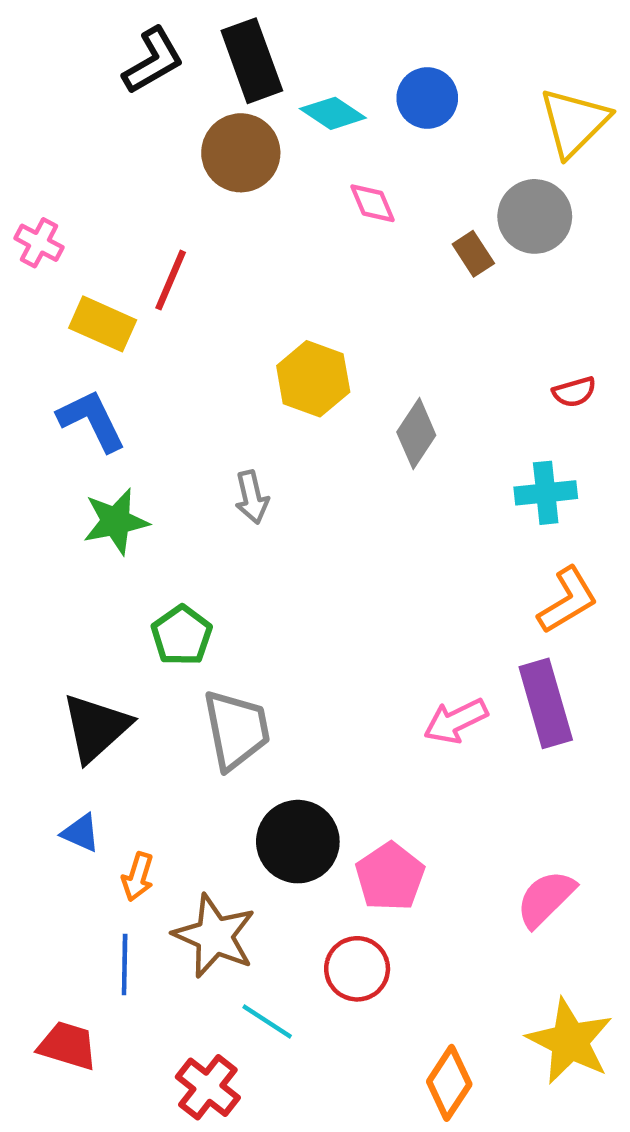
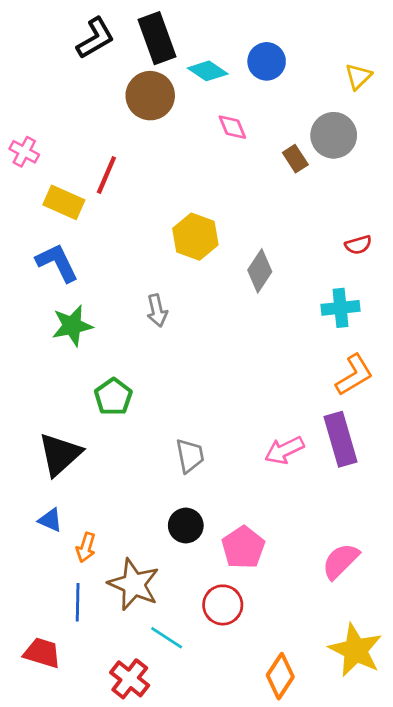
yellow triangle: (574, 122) -> (358, 76), size x0.6
gray trapezoid: (236, 730) -> (190, 456), moved, size x0.7
black circle: (298, 842) -> (186, 526), size x0.7

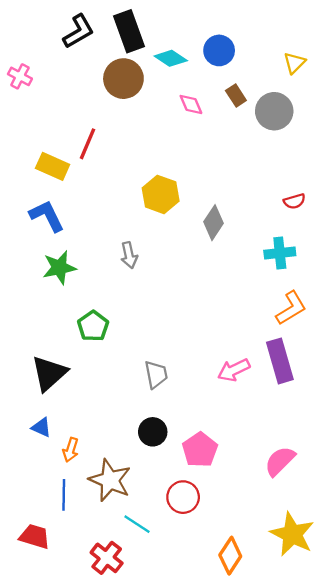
pink cross: (24, 152) -> (20, 76), moved
brown rectangle: (295, 159) -> (236, 95), moved

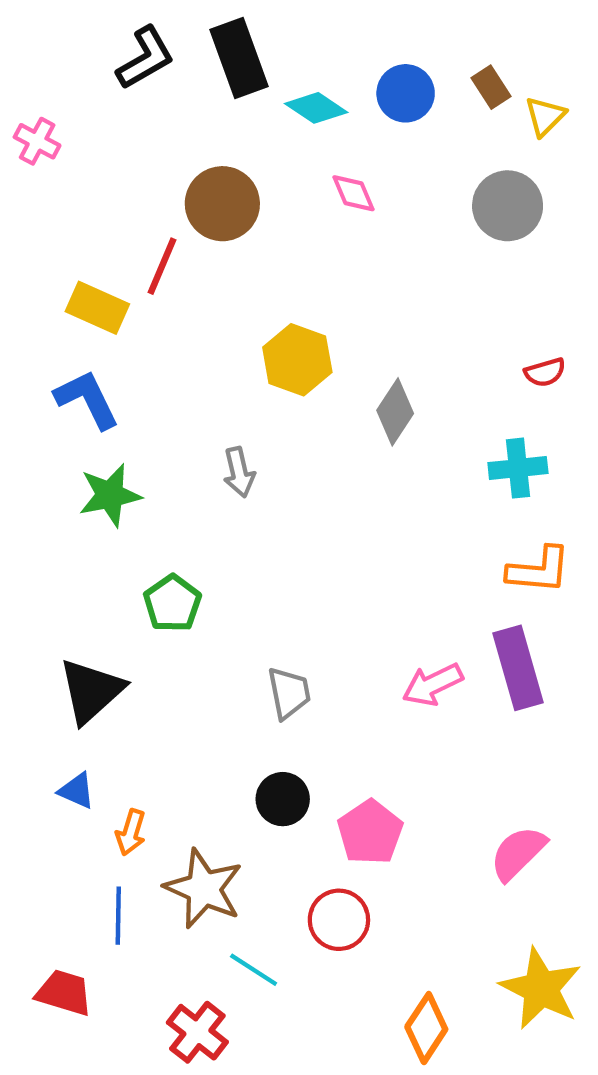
brown circle: (123, 79) -> (222, 204), moved
brown rectangle: (236, 95) -> (491, 87), moved
orange L-shape: (291, 308) -> (539, 570), turned 36

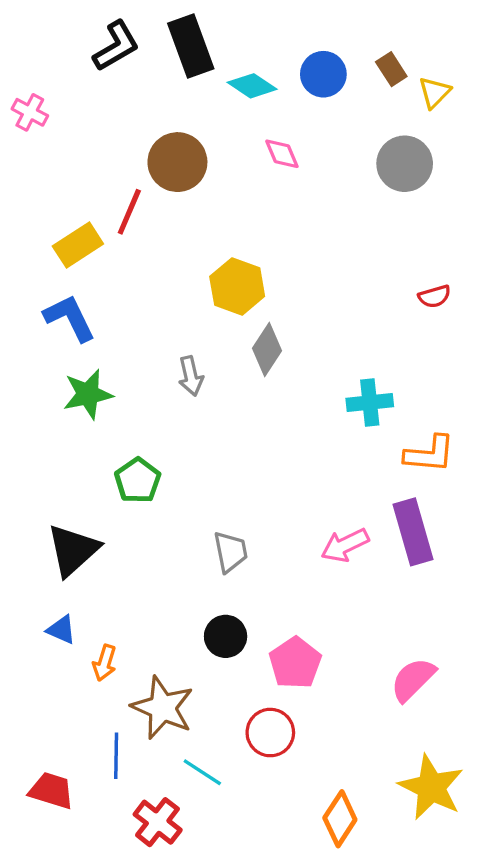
yellow rectangle: (97, 308) -> (78, 245), turned -57
gray diamond: (395, 412) -> (267, 349), moved
cyan cross: (518, 468) -> (370, 403), moved
blue line: (118, 916) -> (116, 756), moved

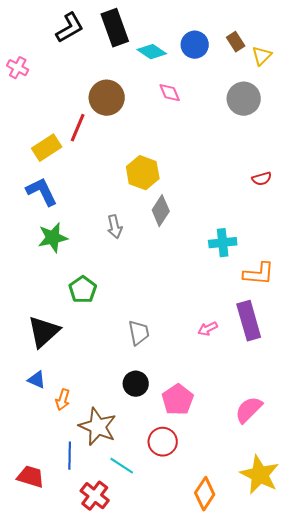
pink arrow: (345, 545) -> (208, 329), size x0.7

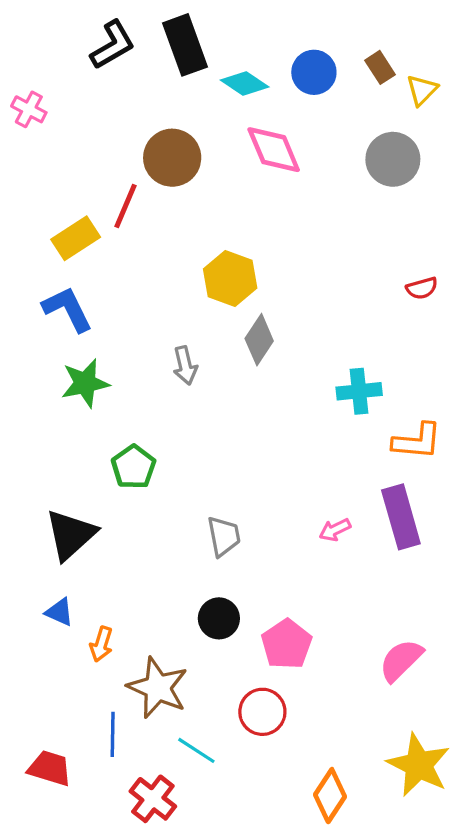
pink diamond: (170, 93) -> (274, 150), size x1.6

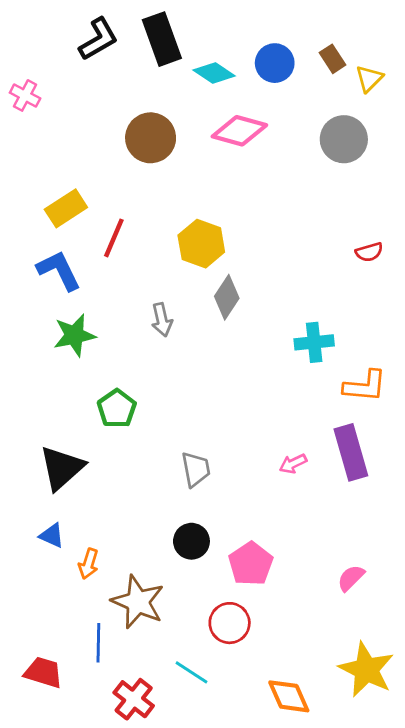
pink diamond: (274, 150) -> (239, 131), turned -52
red line: (125, 206) -> (114, 238), moved
pink semicircle: (401, 660) -> (351, 578), size x0.7
cyan line: (196, 750) -> (191, 672), moved
orange diamond: (330, 796) -> (289, 696), turned -57

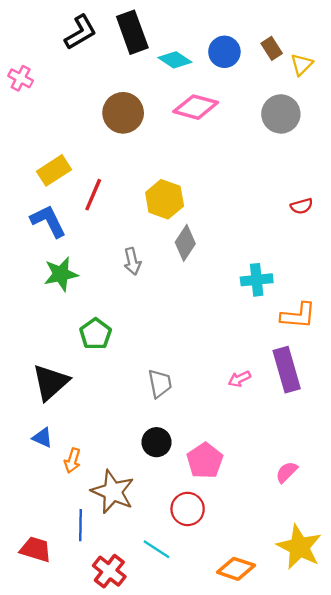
orange diamond: (289, 696) -> (236, 569), turned -48

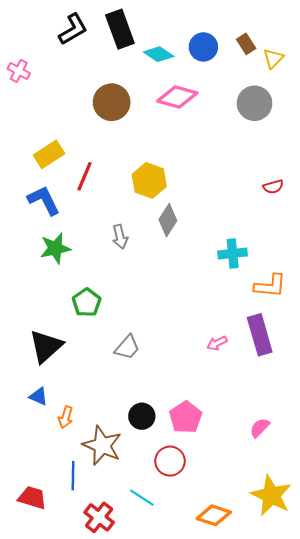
gray trapezoid: (160, 383) -> (127, 347), moved, turned 52
black circle: (156, 442) -> (142, 416), moved

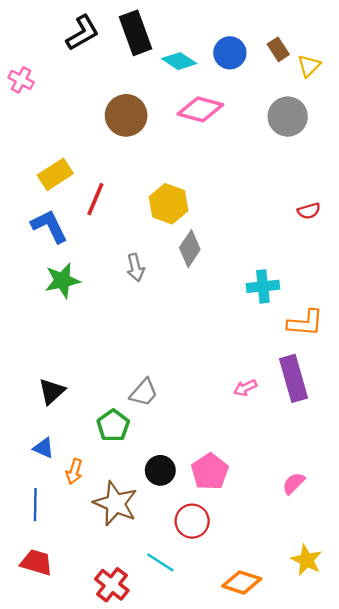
green pentagon: (87, 303) -> (113, 426), moved
black triangle: (46, 346) -> (52, 391), size x0.7
blue line: (73, 476) -> (35, 505), moved
yellow star: (271, 495) -> (307, 560), size x0.7

